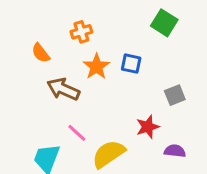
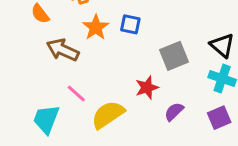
gray square: (175, 95) -> (174, 56), size x1.4
purple semicircle: (175, 151) -> (174, 112), turned -50

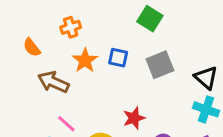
gray square: (174, 56) -> (160, 65), moved

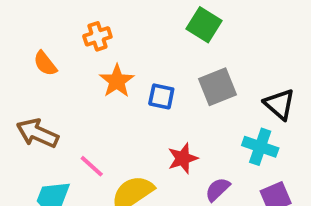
blue square: (118, 58) -> (161, 96), moved
brown arrow: (53, 82) -> (37, 133), moved
cyan cross: (206, 109) -> (260, 147), moved

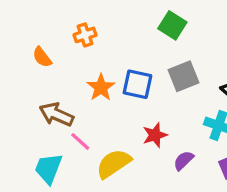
orange star: (117, 81) -> (101, 87), moved
blue square: (161, 96) -> (137, 84), size x1.4
brown arrow: (37, 133) -> (56, 114), moved

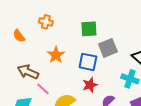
green square: (172, 25) -> (89, 29), moved, turned -36
orange cross: (85, 35) -> (46, 22), turned 32
blue square: (137, 84) -> (88, 62), moved

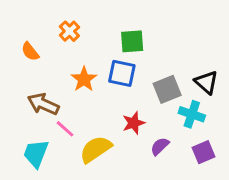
orange cross: (46, 22) -> (69, 31), turned 32
gray square: (108, 48) -> (167, 89), moved
blue square: (88, 62) -> (122, 73), moved

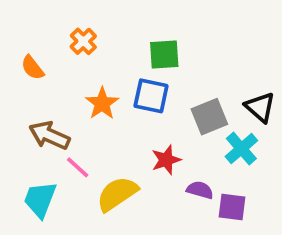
cyan cross: (192, 114) -> (241, 149), turned 30
purple semicircle: (160, 146) -> (200, 190), turned 60
purple square: (203, 152) -> (232, 207), moved, turned 30

